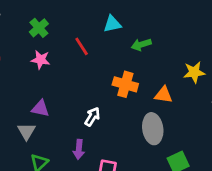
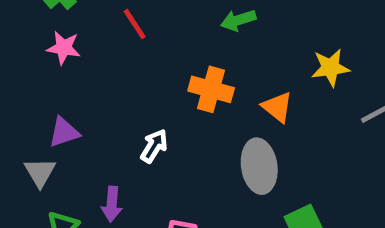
orange triangle: (163, 95) -> (277, 107), turned 30
purple triangle: (40, 108) -> (64, 132), turned -30
purple arrow: (79, 149) -> (112, 204), moved

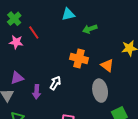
red line: (135, 24) -> (34, 32), moved
purple arrow: (112, 204) -> (37, 92), moved

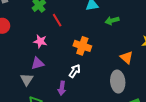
pink star: (16, 42) -> (40, 41), moved
orange cross: (79, 58) -> (82, 46), moved
purple arrow: (37, 92) -> (62, 88), moved

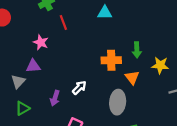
green arrow: (112, 21) -> (137, 50), moved, turned -88
orange cross: (82, 46) -> (111, 60), moved, turned -30
white arrow: (75, 71) -> (79, 88), moved

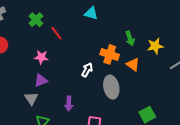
cyan triangle: (105, 13) -> (91, 13), turned 32
orange cross: (111, 60) -> (110, 54), turned 36
white arrow: (79, 88) -> (87, 70), moved
gray ellipse: (118, 102) -> (111, 87), moved

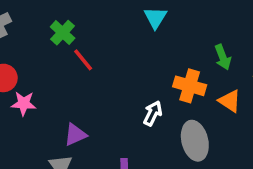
cyan triangle: (91, 13) -> (155, 18), turned 48
red line: (56, 33) -> (83, 60), moved
pink star: (41, 57) -> (24, 103), moved

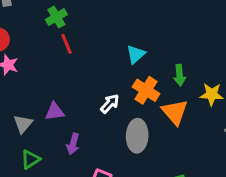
cyan triangle: (155, 18) -> (136, 54), moved
orange triangle: (230, 101) -> (175, 112), size x1.4
purple triangle: (75, 135) -> (55, 111), moved

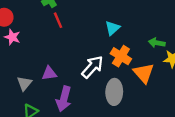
green arrow: (180, 75) -> (157, 43), moved, turned 105
white arrow: (110, 104) -> (92, 67), size x1.5
purple arrow: (73, 144) -> (64, 99), size x1.5

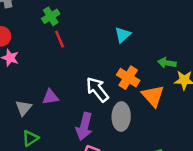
cyan triangle: (113, 28) -> (123, 35), moved
white arrow: (92, 67) -> (97, 89), turned -80
purple arrow: (64, 99) -> (84, 126), moved

